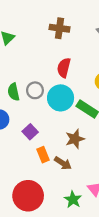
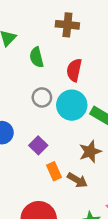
green semicircle: (14, 92) -> (37, 57), moved

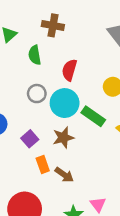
brown cross: (67, 25) -> (53, 25), moved
brown star: (90, 152) -> (63, 138), moved

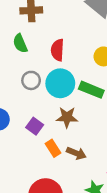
brown star: (63, 138) -> (67, 117), turned 30

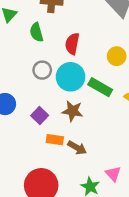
orange rectangle: (53, 148) -> (55, 140), turned -56

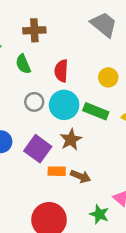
brown star: (73, 111) -> (71, 140), turned -30
purple square: (40, 115) -> (38, 149), size x1.5

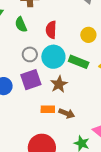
purple square: (38, 149) -> (31, 80), moved, turned 35

